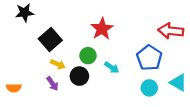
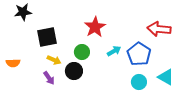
black square: (50, 40) -> (47, 37), turned 30
cyan arrow: (112, 67) -> (114, 51), moved, turned -64
orange semicircle: (14, 88) -> (13, 63), moved

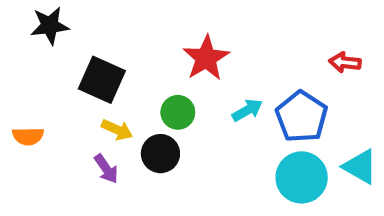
red arrow: (159, 29) -> (345, 62), size x0.6
black square: (47, 37) -> (102, 80), turned 35
cyan circle: (139, 82) -> (302, 177), size x1.5

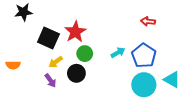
red star: (206, 58) -> (75, 32), moved
red arrow: (345, 62) -> (148, 21), moved
yellow arrow: (117, 130) -> (56, 62), turned 120

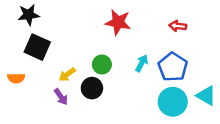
red star: (75, 32) -> (118, 22), moved, turned -30
black square: (48, 38) -> (37, 47), moved
cyan arrow: (118, 53) -> (142, 63), turned -32

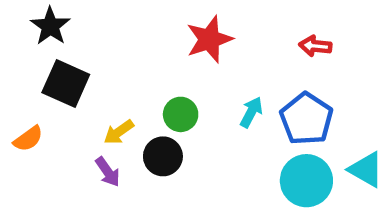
black star: (29, 15) -> (50, 26), turned -30
red star: (118, 22) -> (209, 39), turned -30
orange semicircle: (16, 78) -> (28, 139), turned -35

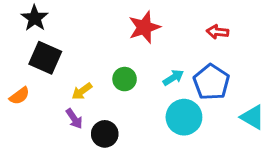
cyan arrow: (251, 112) -> (173, 78), turned 30
black circle: (163, 156) -> (105, 134), moved
cyan circle: (306, 181) -> (184, 117), moved

